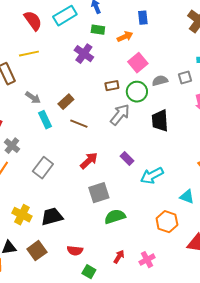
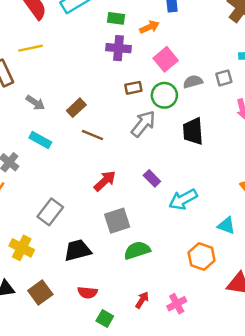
purple cross: (84, 54) -> (118, 48), moved, turned -30
cyan rectangle: (45, 120) -> (40, 140), moved, turned -36
gray rectangle: (43, 168) -> (50, 212), moved
black trapezoid: (52, 217) -> (78, 250), moved

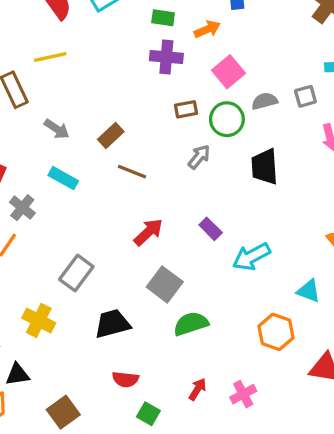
gray arrow: (143, 124) -> (199, 157), size x0.7
gray square: (117, 221) -> (165, 284), turned -35
brown square: (40, 293) -> (63, 412), moved

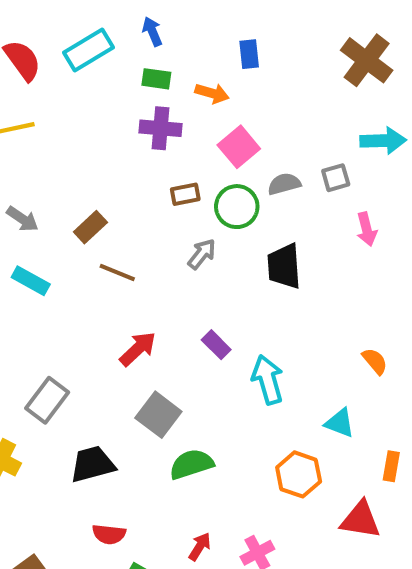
orange arrow: (207, 29) -> (212, 93), turned 40
cyan arrow: (251, 257) -> (268, 380), turned 102

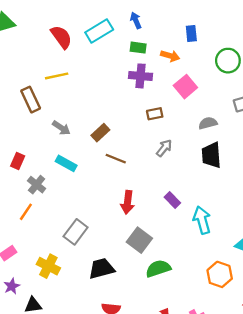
gray semicircle: (284, 184) -> (208, 123), moved
green circle: (237, 207) -> (228, 61), moved
red arrow: (138, 349) -> (128, 202), turned 140

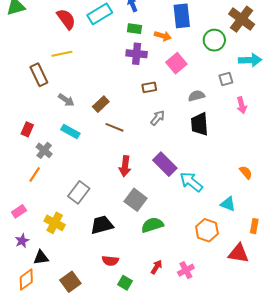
blue rectangle: (191, 33) -> (182, 16), size x1.6
purple rectangle: (172, 200) -> (165, 164), size x1.6
cyan arrow: (202, 220) -> (191, 182), turned -35

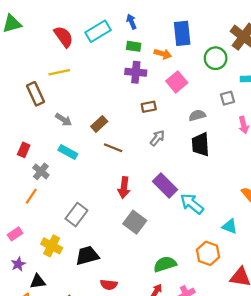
black trapezoid: (102, 225) -> (87, 256), moved
green semicircle: (152, 225) -> (165, 264), moved

